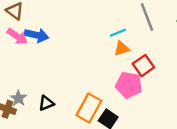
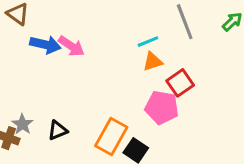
pink arrow: (17, 36) -> (71, 46), moved

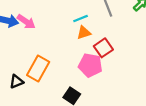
orange rectangle: (111, 137) -> (38, 68), moved

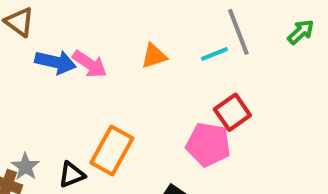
cyan line: (81, 18) -> (214, 54), moved
orange triangle: (84, 33) -> (154, 56), moved

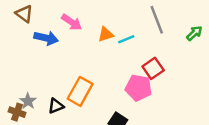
green arrow: (301, 32) -> (194, 33), moved
cyan line: (214, 54) -> (126, 39), moved
pink arrow: (90, 64) -> (72, 22), moved

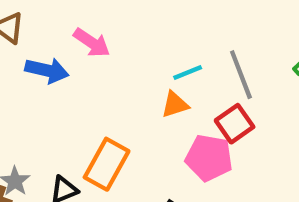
gray line: (157, 20) -> (241, 75), moved
orange triangle: (106, 34) -> (175, 104), moved

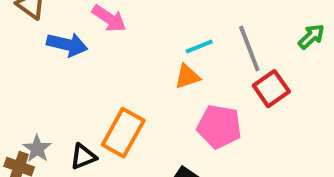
red square: (235, 124) -> (271, 89), moved

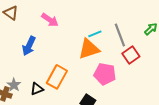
blue arrow: (67, 45) -> (29, 46), moved, turned 102
orange triangle: (187, 77) -> (89, 49), size x1.6

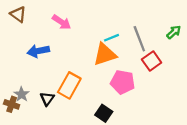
blue arrow: (29, 46) -> (38, 51), turned 54
black triangle: (37, 89) -> (47, 99), turned -32

